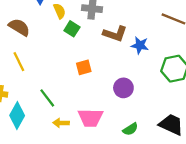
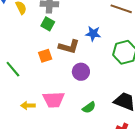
green square: (72, 29) -> (48, 24), moved
brown L-shape: (115, 34) -> (69, 47), moved
green line: (47, 98) -> (13, 69), moved

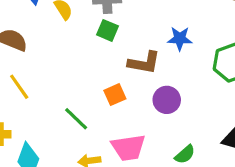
orange square: (45, 56) -> (115, 95), moved
green line: (13, 69) -> (76, 119), moved

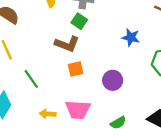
brown L-shape: (144, 63) -> (67, 44), moved
green line: (76, 119) -> (31, 79), moved

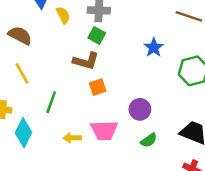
blue star: (131, 37) -> (154, 48), turned 30
green line: (31, 79) -> (51, 102), turned 60
purple circle: (113, 80) -> (140, 109), moved

